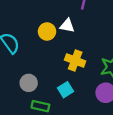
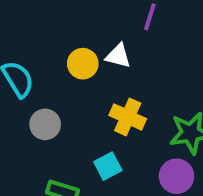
gray circle: (29, 83) -> (45, 124), moved

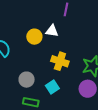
gray circle: (45, 124) -> (27, 80), moved

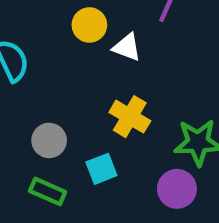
yellow circle: (34, 37) -> (89, 25), moved

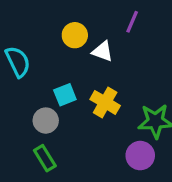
cyan square: (101, 169) -> (65, 95), moved
green rectangle: (48, 191) -> (45, 158), turned 35

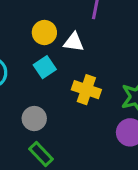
cyan square: (65, 95) -> (45, 67), moved

